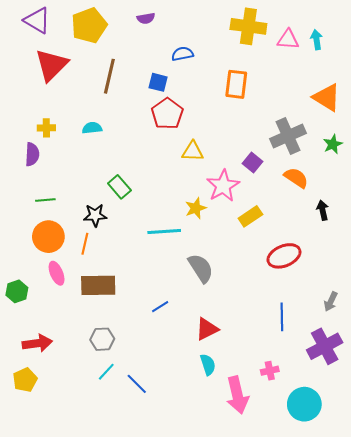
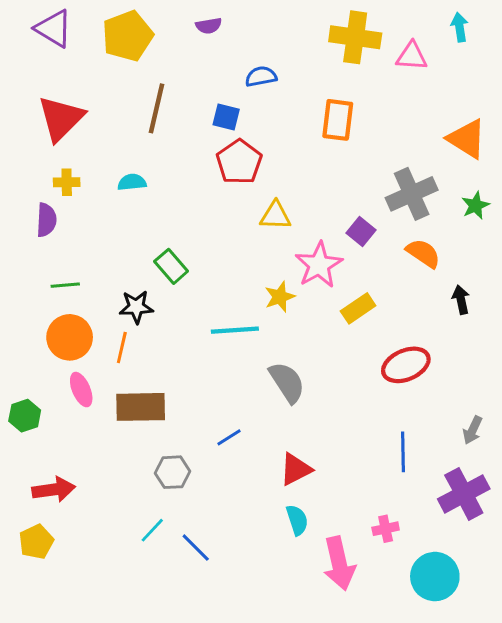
cyan arrow: (316, 40) -> (459, 27), moved
red triangle: (51, 65) -> (61, 118), moved
gray hexagon: (102, 339) -> (172, 472), moved

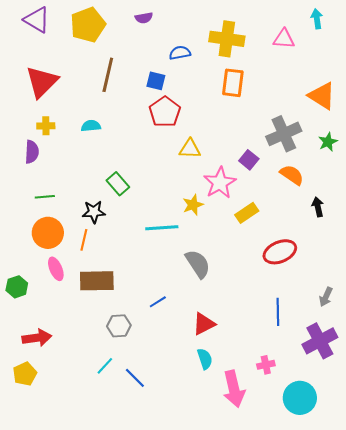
yellow cross: (355, 37) -> (227, 39), moved

